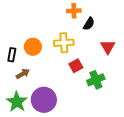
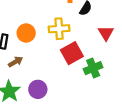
red square: (76, 66) -> (72, 53), size x1.5
purple circle: (44, 100) -> (38, 89), size x0.7

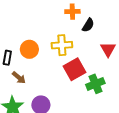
brown arrow: (15, 62) -> (19, 78), turned 72

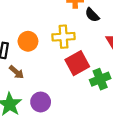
black semicircle: (88, 25) -> (92, 15), turned 104

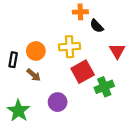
brown arrow: (17, 72) -> (34, 75), moved
purple circle: (41, 102) -> (58, 102), moved

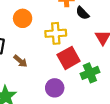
orange circle: (36, 51) -> (23, 18), moved
purple circle: (58, 102) -> (55, 88), moved

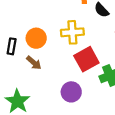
orange circle: (23, 18) -> (36, 38), moved

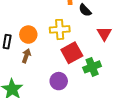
brown arrow: (34, 63) -> (26, 56), turned -112

